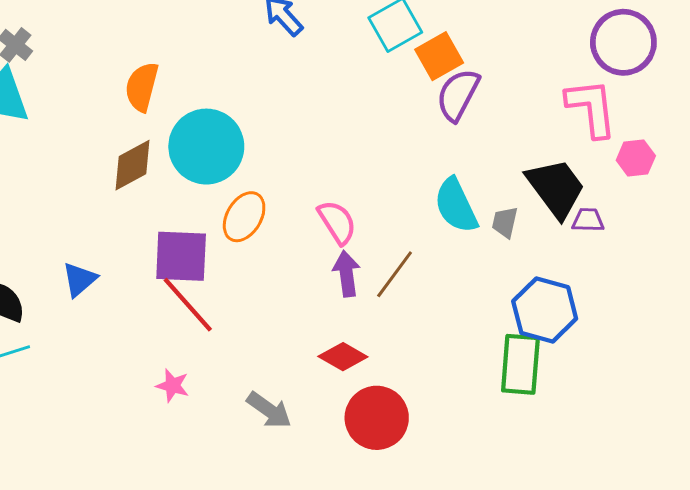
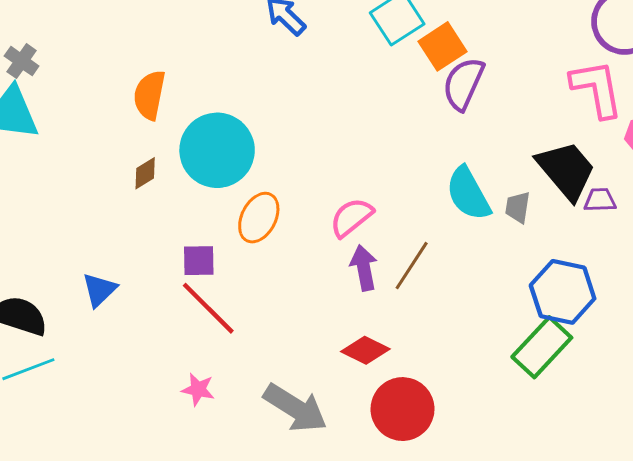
brown diamond: (133, 165) -> (145, 173), size x0.6
pink semicircle: (337, 222) -> (351, 217), turned -93
purple square: (181, 256) -> (199, 261), size x0.6
green rectangle: (520, 364) -> (542, 347), turned 42
gray arrow: (269, 410) -> (295, 408), size x1.4

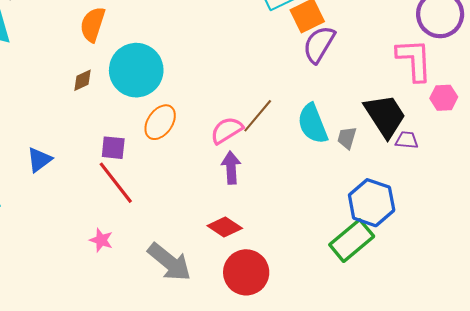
brown line: (412, 266) -> (258, 116), moved

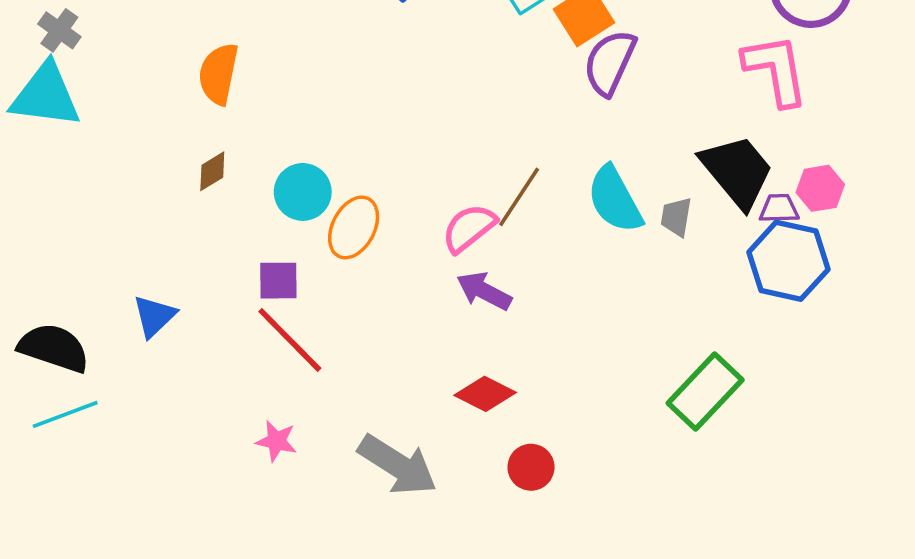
cyan circle: (136, 70) -> (303, 192), moved, size x0.6
pink hexagon: (444, 98) -> (820, 188), moved
purple arrow: (231, 168) -> (484, 291), turned -52
blue hexagon: (372, 203) -> (788, 261), moved
red circle: (246, 272) -> (531, 467), size x0.6

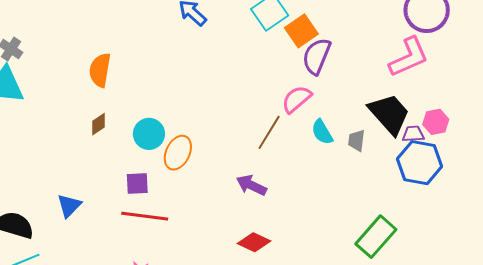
pink L-shape: (776, 70) -> (409, 57), turned 78
cyan semicircle: (615, 199) -> (322, 132), size x0.7
pink semicircle: (469, 228) -> (297, 99), moved
red line: (290, 340) -> (145, 216), turned -36

